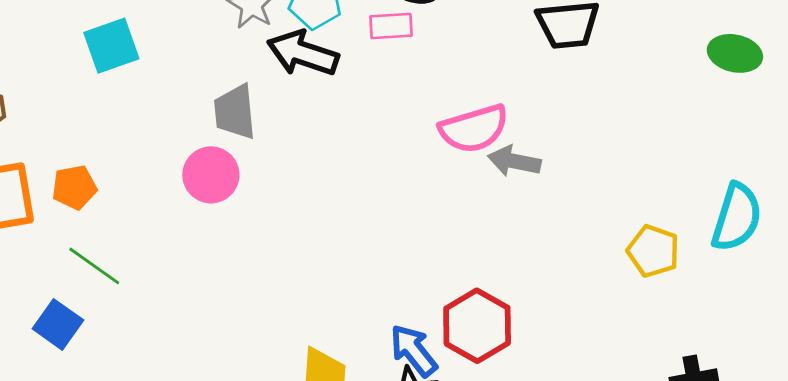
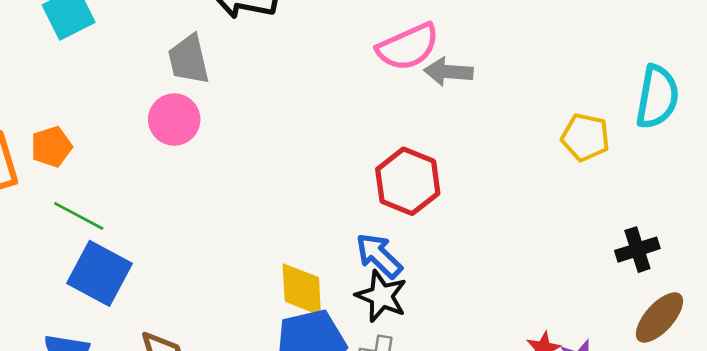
blue square: (58, 324) -> (100, 273), moved, size x1.4
red hexagon: (477, 326) -> (408, 181), moved

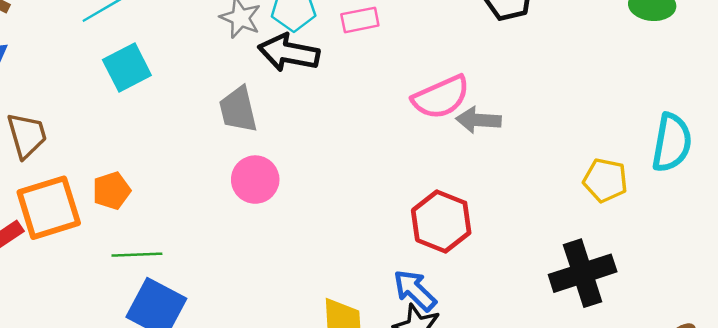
pink circle: (174, 120) -> (255, 180), moved
green line: (79, 216) -> (137, 255), turned -30
black cross: (637, 250) -> (583, 273), moved, size x1.6

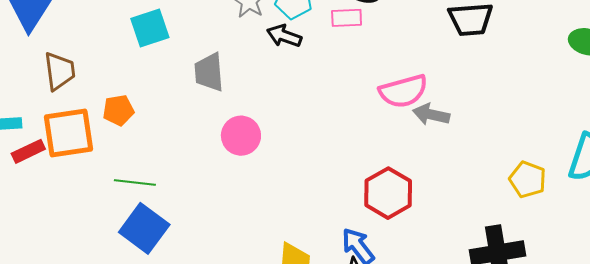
black arrow: (289, 53) -> (284, 36), size x0.7
gray trapezoid: (238, 110) -> (209, 72), moved
orange pentagon: (111, 191) -> (118, 110), moved

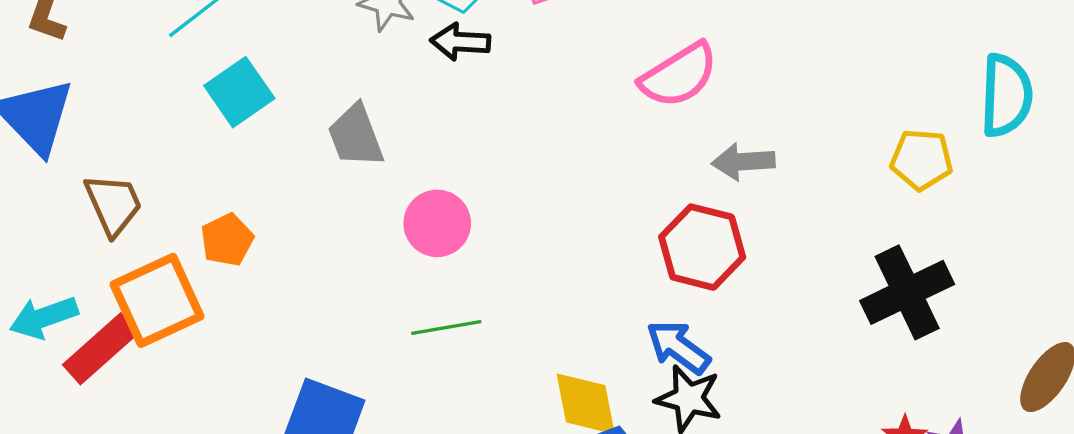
gray arrow: (431, 115) -> (743, 162), moved
red rectangle: (28, 151) -> (101, 349), size x1.4
green line: (135, 182) -> (446, 328), moved

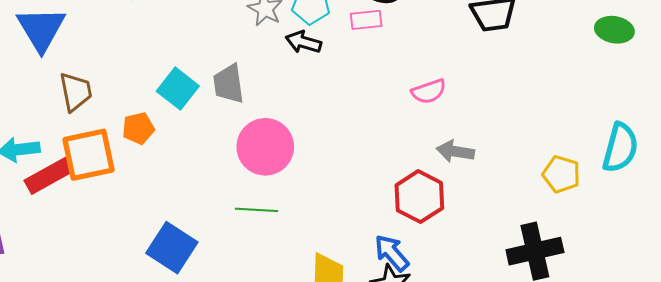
pink semicircle: (679, 75) -> (429, 91), size x0.7
cyan square: (239, 92) -> (178, 89), moved, turned -30
pink circle: (437, 223) -> (265, 147), size x1.4

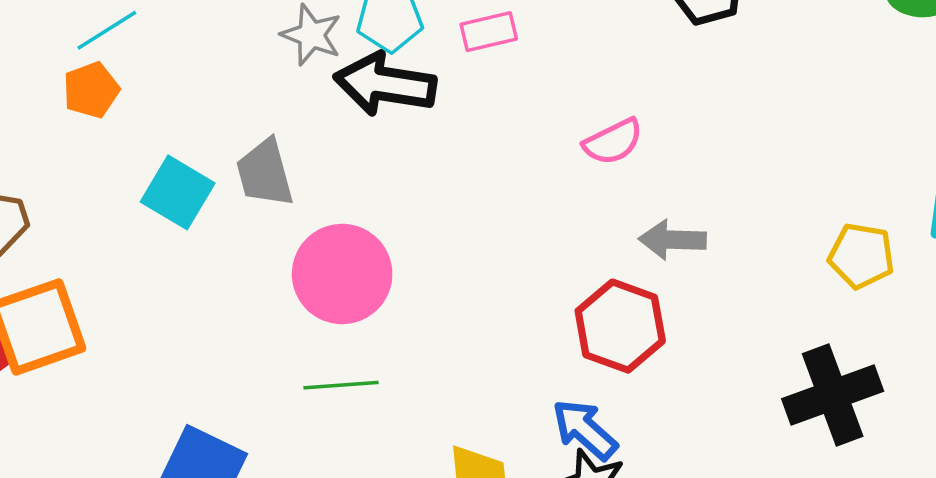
black arrow: (303, 42) -> (385, 84), size x1.6
orange pentagon: (138, 128) -> (91, 90), moved

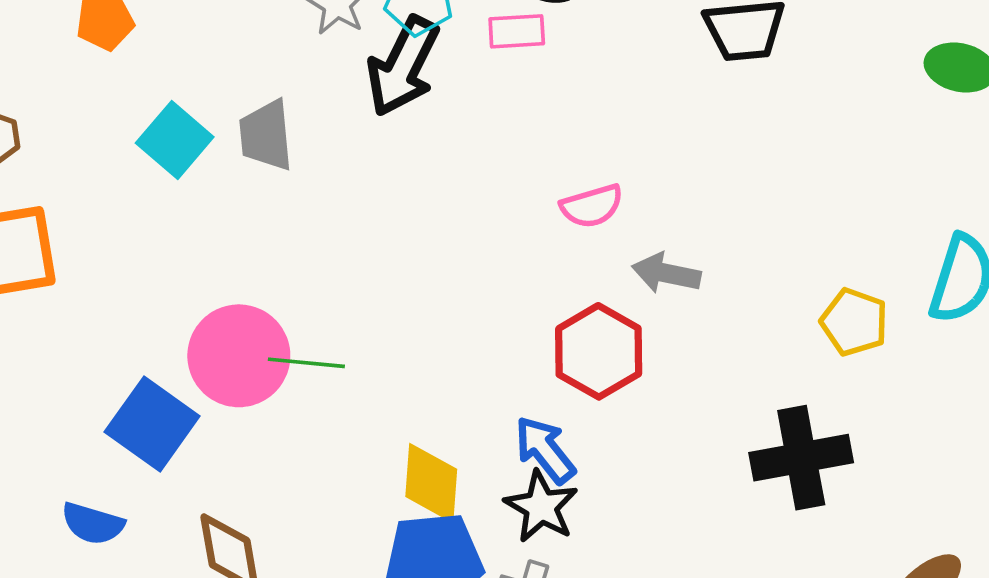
black arrow: (385, 84) -> (403, 66), turned -82
pink semicircle: (613, 142) -> (592, 206), moved
pink circle: (342, 274) -> (239, 356), moved

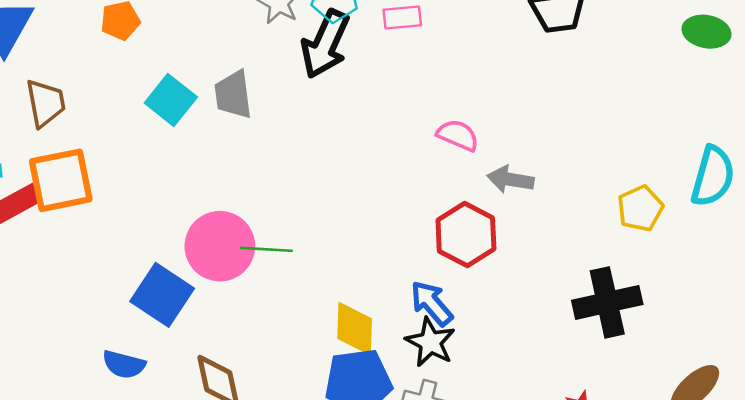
pink semicircle: (592, 206) -> (458, 135), turned -138
yellow pentagon: (854, 322) -> (640, 208), turned 30

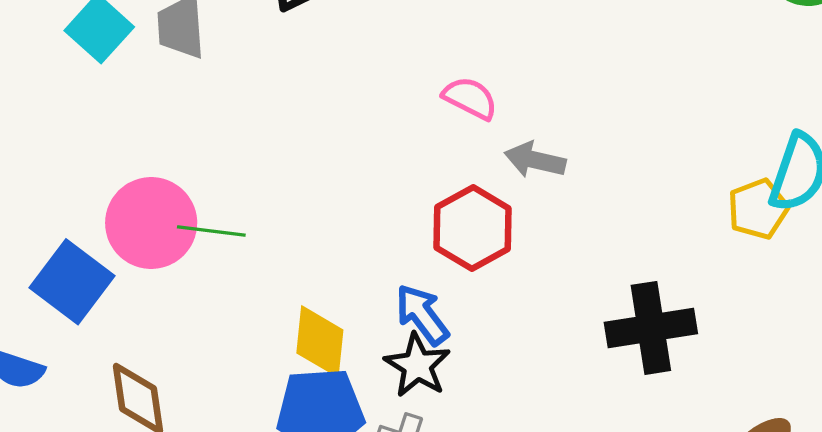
yellow pentagon: (640, 208) -> (758, 209), moved

